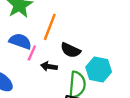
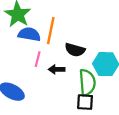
blue semicircle: (20, 41) -> (29, 34), moved

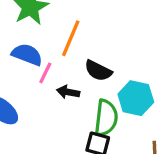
blue semicircle: (29, 34) -> (27, 55), moved

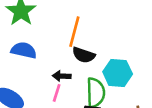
orange line: (71, 38) -> (74, 32), moved
pink line: (45, 73) -> (57, 93), moved

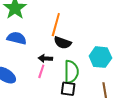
cyan hexagon: (118, 73) -> (100, 57), moved

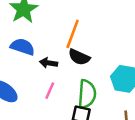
black arrow: (45, 58) -> (49, 63), moved

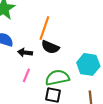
green semicircle: (87, 94) -> (57, 78), turned -105

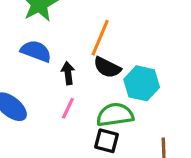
black arrow: (25, 53) -> (68, 73), turned 72
cyan hexagon: (88, 64) -> (142, 83), moved

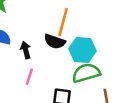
orange line: (100, 38) -> (63, 22), moved
green semicircle: (115, 115) -> (86, 73), moved

